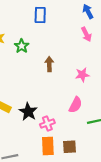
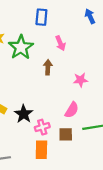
pink arrow: (86, 34) -> (60, 43), moved
green star: (22, 46) -> (21, 47), size x1.6
brown square: (69, 147) -> (66, 134), moved

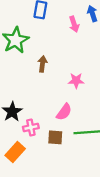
pink arrow: (60, 43) -> (74, 24), moved
orange rectangle: (41, 150) -> (15, 152), moved, turned 36

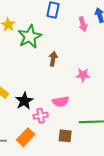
pink semicircle: (64, 112) -> (61, 102), moved, turned 42
brown square: (55, 137) -> (65, 136), moved

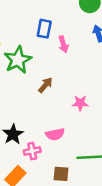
pink arrow: (83, 24) -> (63, 44), moved
brown arrow: (53, 59) -> (45, 85), turned 32

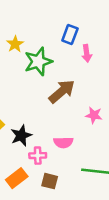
brown arrow: (45, 85) -> (62, 91), size x1.6
brown square: (61, 174) -> (50, 181), moved

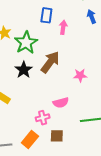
pink arrow: (87, 53) -> (63, 27), turned -152
black star: (21, 136) -> (24, 70), moved

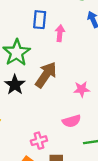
pink semicircle: (61, 103) -> (72, 121), moved

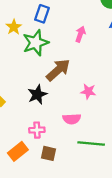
blue rectangle: (40, 20) -> (42, 14), moved
black star: (15, 85) -> (37, 95), moved

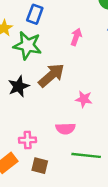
green star: (36, 43) -> (27, 45), turned 30
black star: (37, 95) -> (19, 86), moved

